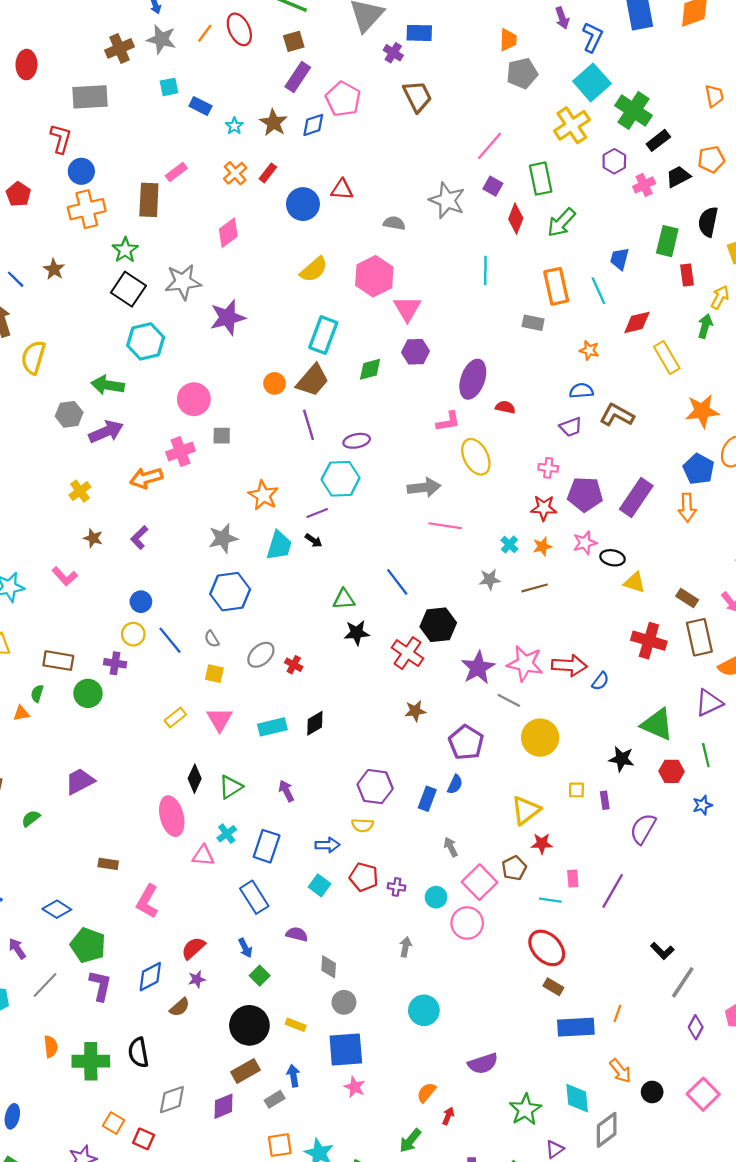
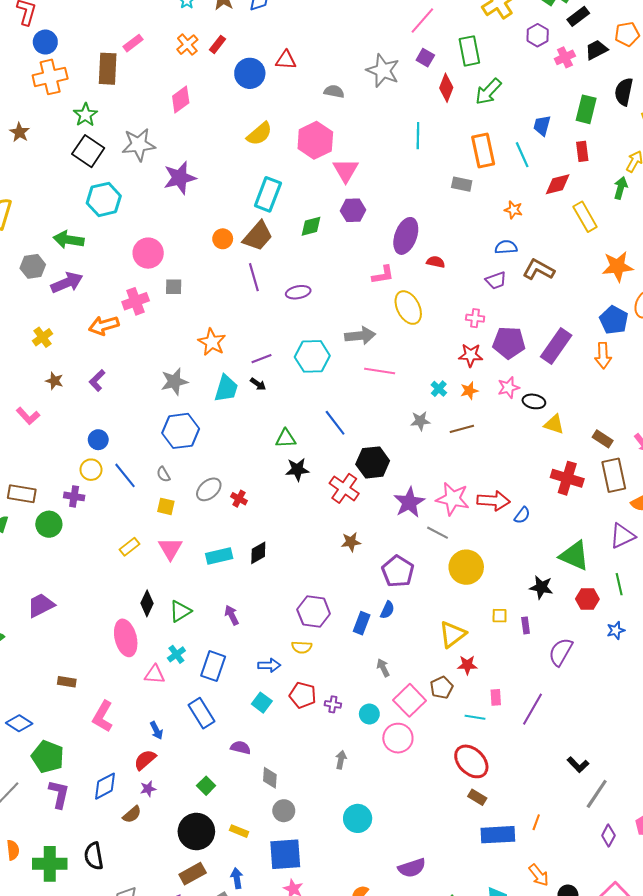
red rectangle: (687, 275) -> (582, 151), moved
cyan hexagon: (341, 479) -> (312, 356), moved
blue arrow: (245, 948) -> (156, 731), moved

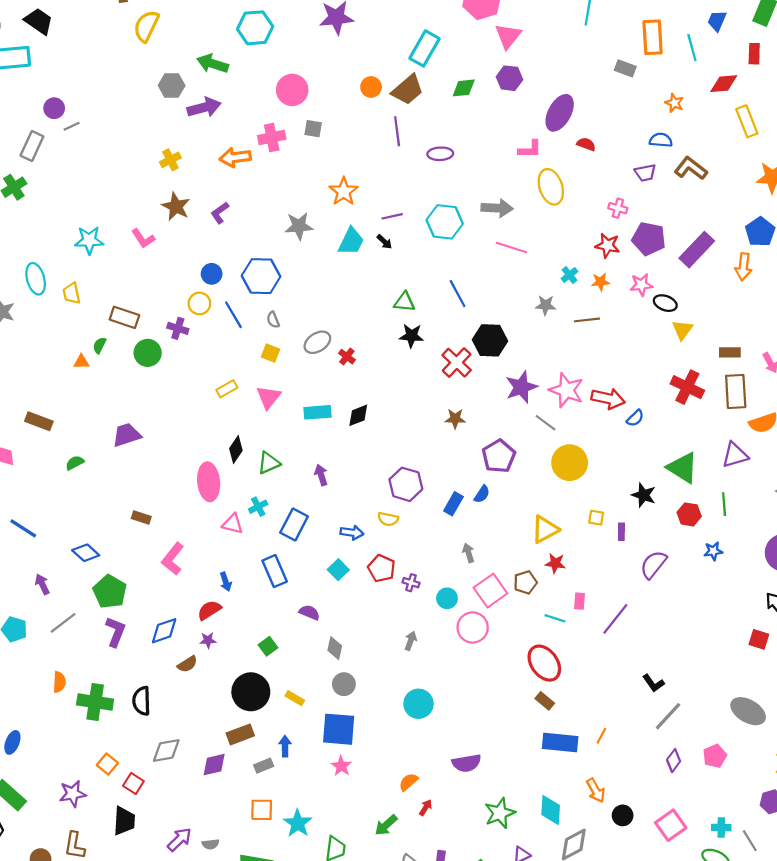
brown star: (54, 381) -> (176, 206), size x1.5
yellow triangle: (554, 424) -> (682, 330), turned 40
blue hexagon: (181, 431) -> (261, 276), moved
brown rectangle: (603, 439) -> (730, 352), turned -42

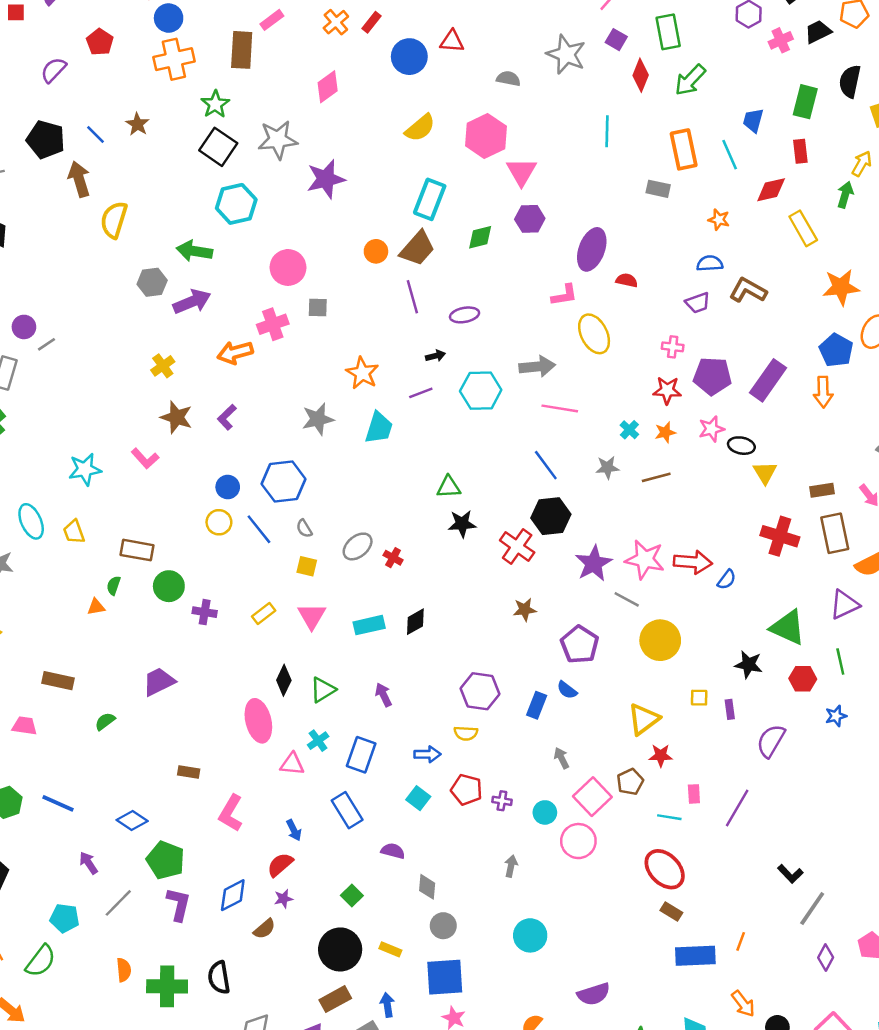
black arrow: (384, 242) -> (435, 356), moved, turned -49
blue line: (458, 294) -> (546, 465), moved
purple cross: (178, 328) -> (205, 612), moved
blue semicircle: (482, 494) -> (567, 690), turned 102

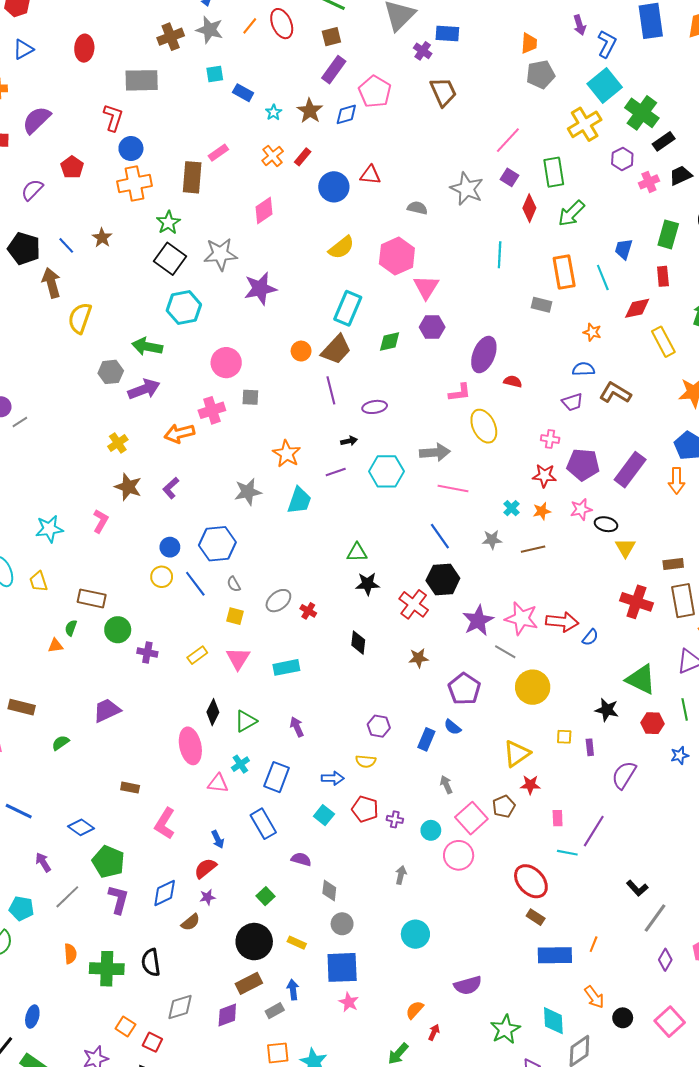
pink L-shape: (145, 458) -> (101, 521), turned -110
black diamond: (415, 622) -> (358, 643), moved, turned -55
purple hexagon: (480, 691) -> (379, 726), size x0.7
cyan line: (669, 817) -> (567, 853), moved

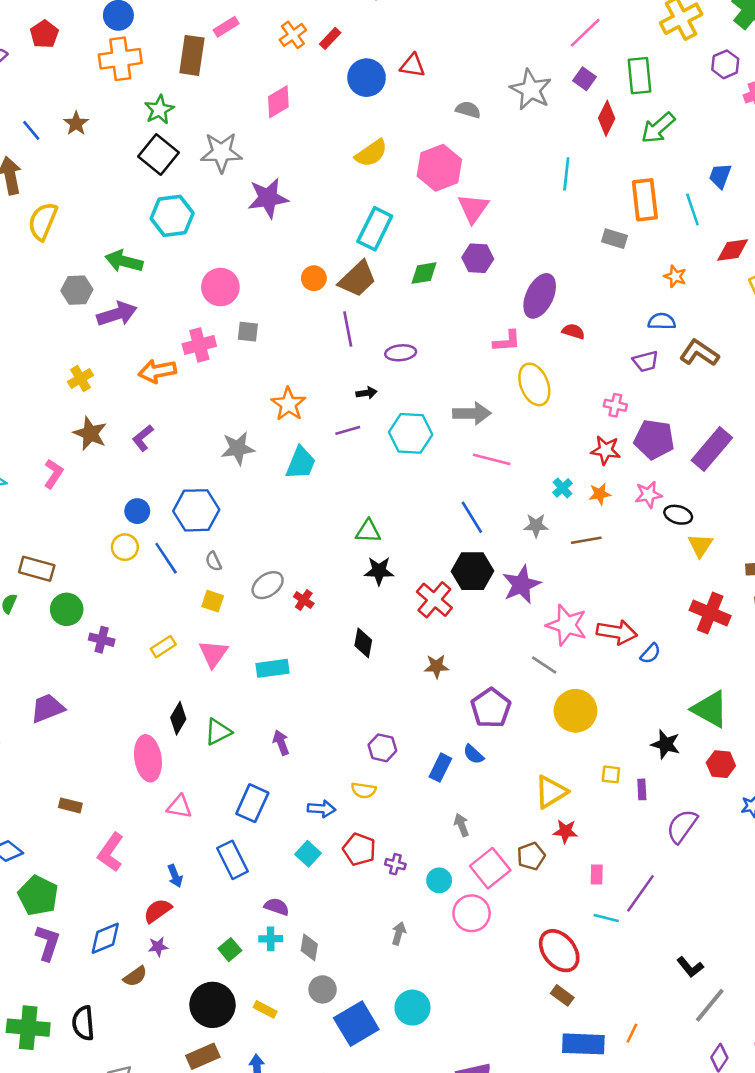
purple star: (478, 621) -> (521, 585), moved
cyan cross: (240, 764) -> (271, 939), moved, turned 30
blue square: (342, 967) -> (356, 1024), moved, turned -32

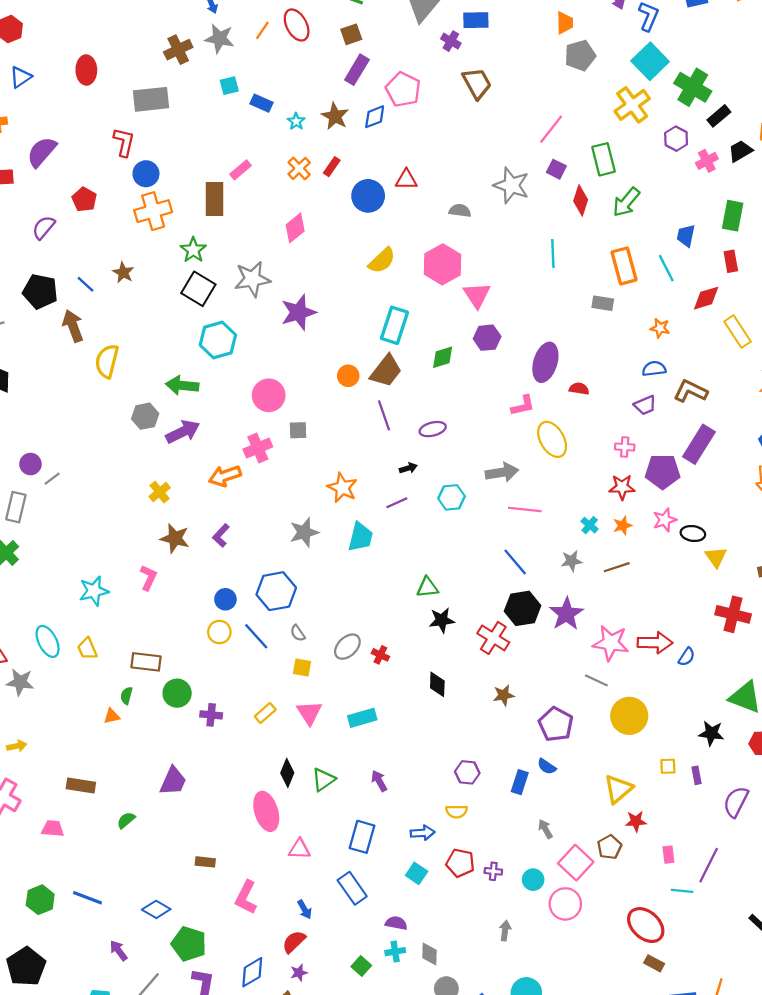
cyan hexagon: (411, 433) -> (452, 497), size x0.7
purple rectangle: (712, 449) -> (699, 444), moved
purple trapezoid: (47, 708) -> (173, 781), turned 144

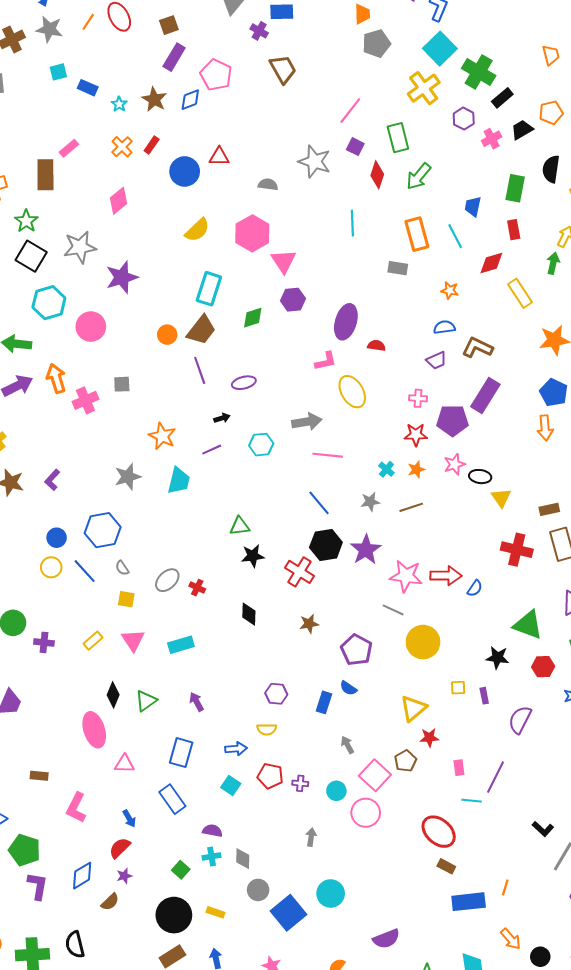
pink circle: (269, 395) -> (91, 327), moved
orange arrow: (225, 476) -> (56, 378), moved, turned 92

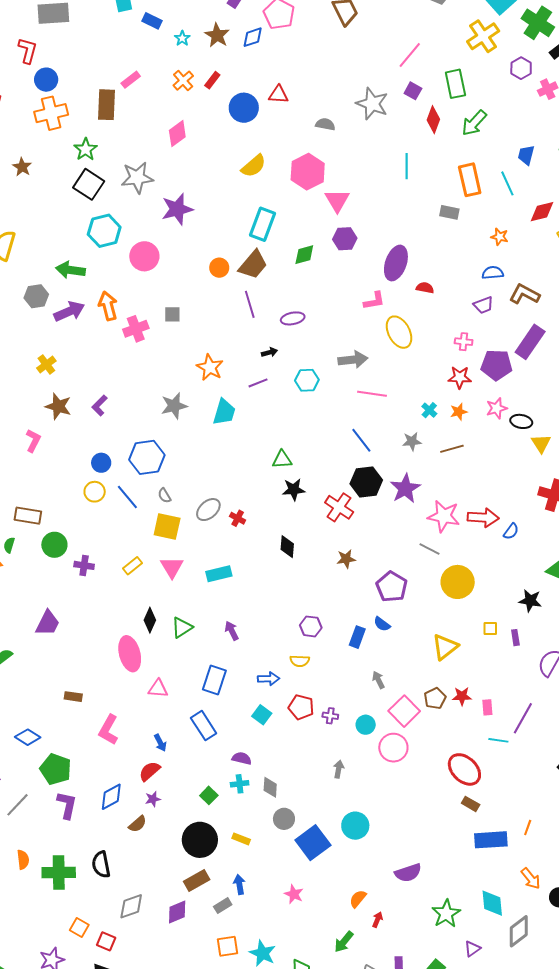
yellow square: (126, 599) -> (167, 526), size x1.6
red star: (429, 738) -> (462, 696), moved

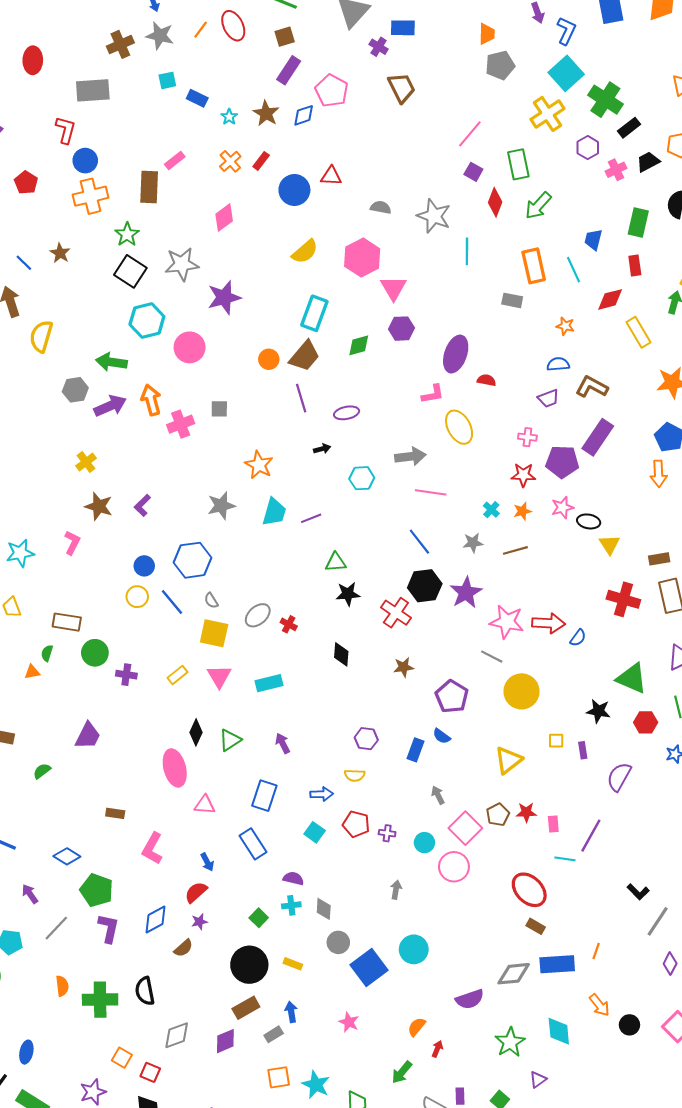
gray star: (372, 104) -> (434, 216), moved
purple line: (258, 383) -> (311, 518), moved
gray diamond: (519, 931) -> (514, 974), moved, turned 32

